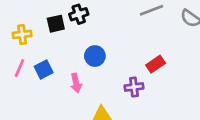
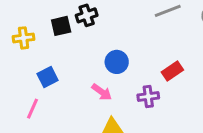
blue circle: (95, 56) -> (117, 62), moved
pink line: (19, 68) -> (33, 109), moved
pink arrow: (76, 83) -> (102, 92), moved, turned -42

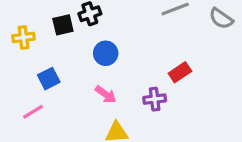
blue circle: (117, 62) -> (106, 53), moved
pink line: (33, 109) -> (33, 112), turned 35

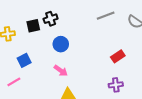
red rectangle: (180, 72) -> (118, 56), moved
purple cross: (155, 99) -> (116, 85), moved

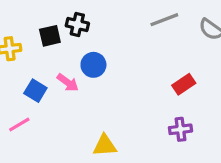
black cross: (51, 19) -> (77, 25), turned 32
blue square: (24, 60) -> (35, 91), turned -32
pink arrow: (61, 71) -> (68, 83), moved

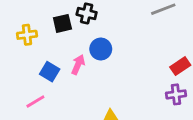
pink arrow: (68, 83) -> (78, 65), turned -102
purple cross: (180, 129) -> (176, 94), moved

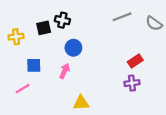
pink arrow: (78, 65) -> (65, 71), moved
blue square: (50, 72) -> (34, 65), turned -32

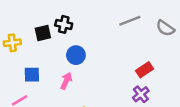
purple cross: (132, 83) -> (141, 94), turned -32

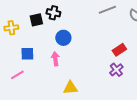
pink arrow: (66, 81) -> (55, 59), turned -32

